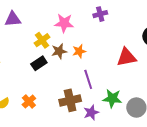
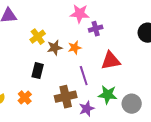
purple cross: (100, 14) -> (96, 29), moved
pink star: (64, 23) -> (80, 14), moved
red triangle: (126, 57) -> (111, 61), moved
black rectangle: (39, 63) -> (38, 71), moved, turned -42

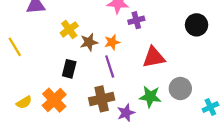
purple line: (84, 76) -> (110, 66), moved
orange cross: (25, 98) -> (54, 100), size x1.5
gray circle: (132, 104) -> (180, 88), moved

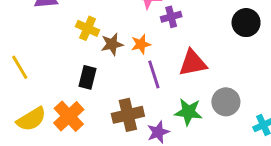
yellow cross: (69, 29) -> (88, 28), turned -30
yellow line: (15, 47) -> (20, 67), moved
purple line: (110, 66) -> (154, 74), moved
yellow semicircle: (24, 102) -> (31, 119), size x1.5

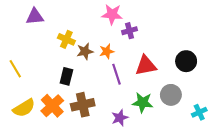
black circle: (246, 23) -> (186, 61), moved
brown cross: (128, 115) -> (83, 105), moved

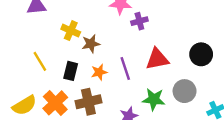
orange star: (107, 51) -> (99, 72), moved
yellow line: (15, 69) -> (40, 61), moved

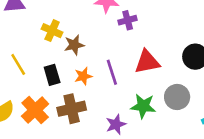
black rectangle: (71, 71) -> (52, 75), turned -30

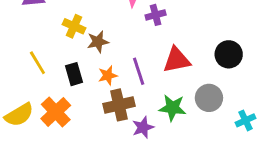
brown cross: (72, 109) -> (119, 105), moved

